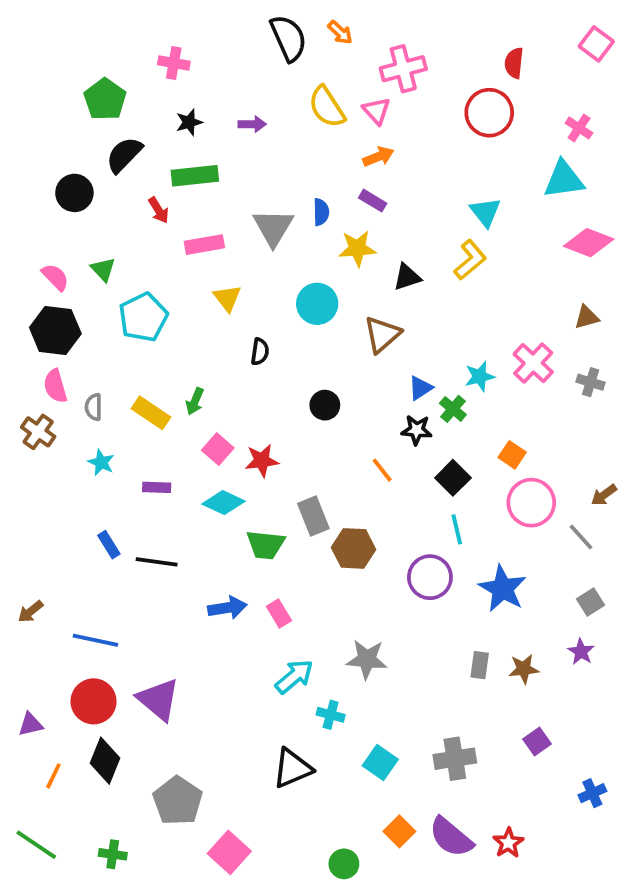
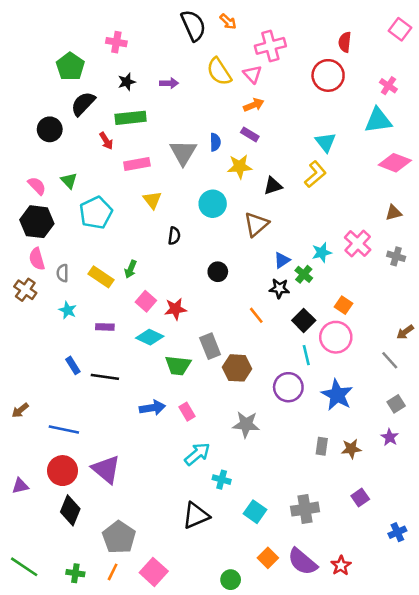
pink circle: (531, 503) -> (336, 337), moved
gray star: (367, 659) -> (246, 424), moved
orange line: (53, 776) -> (113, 572), moved

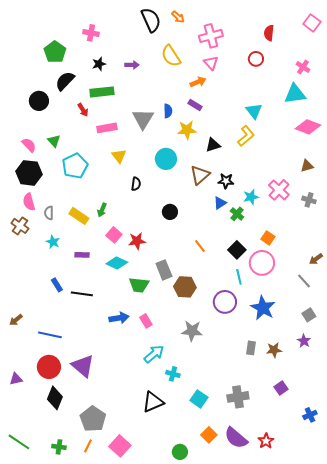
pink triangle: (252, 74) -> (211, 63), moved
red circle: (328, 75) -> (256, 59), size x0.6
black star: (279, 288) -> (226, 181), moved

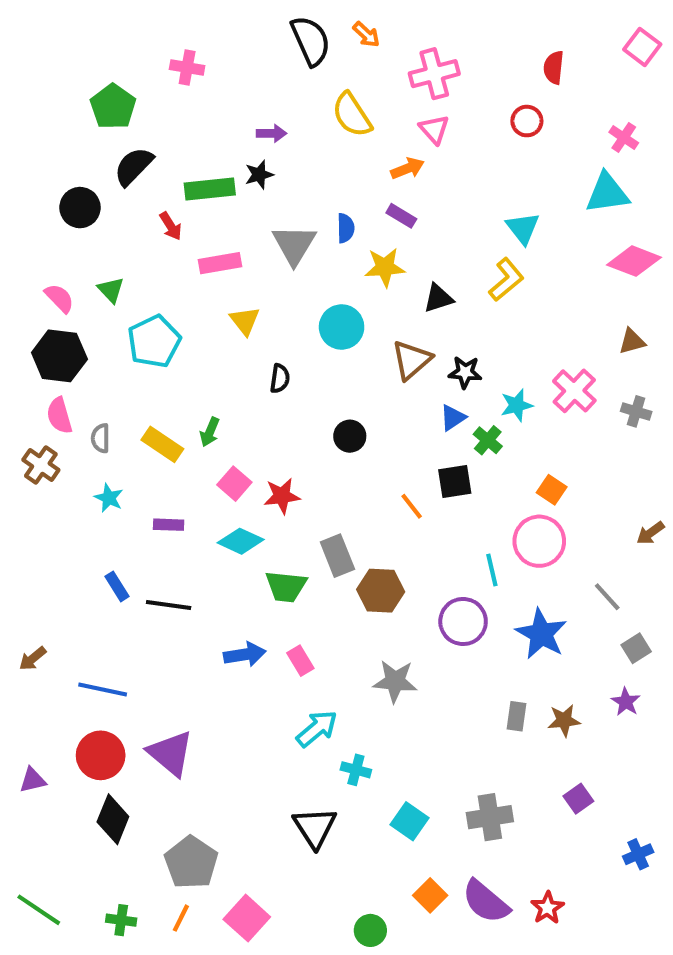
black star: (99, 64) -> (259, 175), moved
black square: (237, 250) -> (455, 481), moved, turned 36
gray line: (304, 281) -> (607, 597), moved
black triangle: (153, 402) -> (315, 827), turned -40

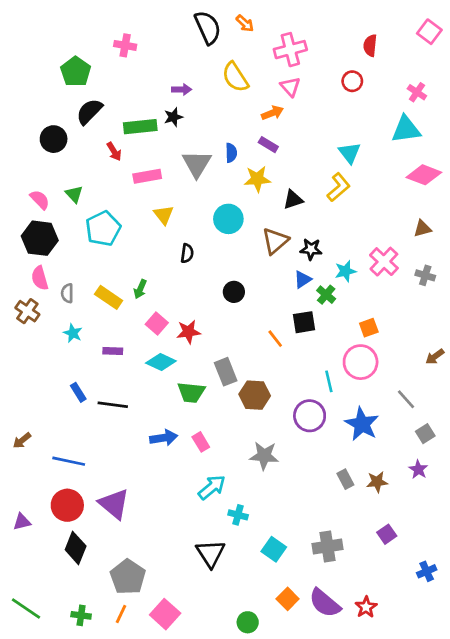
orange square: (552, 490) -> (369, 328), turned 36
gray rectangle: (517, 716) -> (345, 479), turned -36

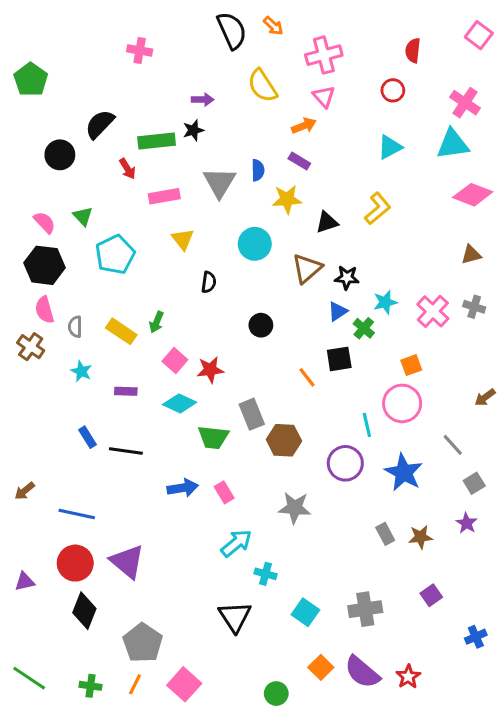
green pentagon: (76, 72) -> (31, 80), moved
pink cross: (417, 92) -> (465, 103), size x1.4
cyan triangle: (350, 153) -> (390, 147), moved, turned 40
pink cross: (384, 262) -> (433, 311), moved

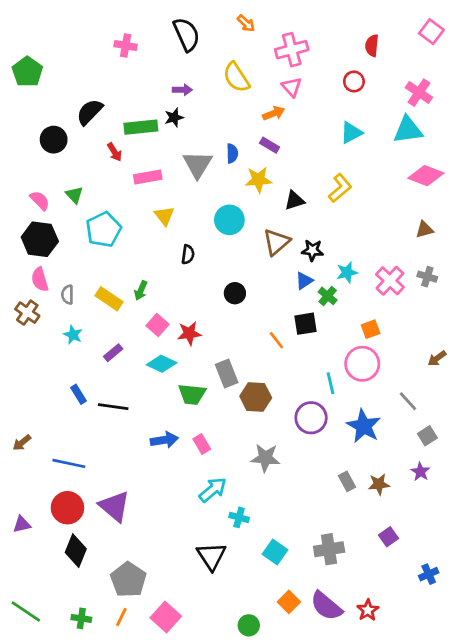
black semicircle: (232, 31) -> (186, 34), moved
purple rectangle: (126, 391) -> (113, 353), turned -42

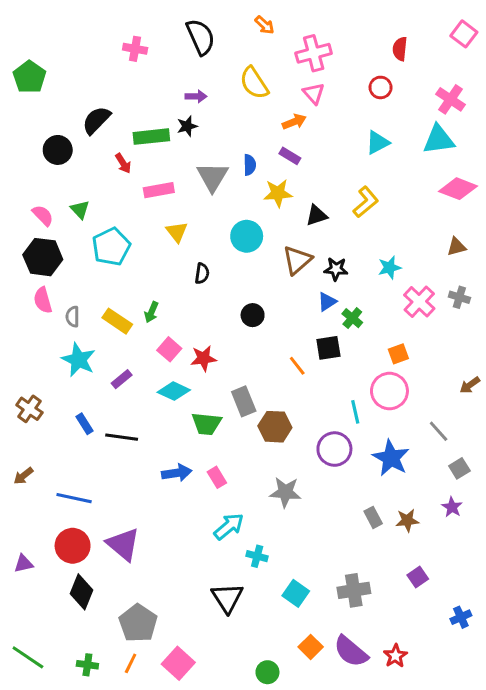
cyan star: (347, 272) -> (389, 268), moved
brown cross: (27, 313) -> (29, 409), moved
cyan star: (73, 335) -> (79, 360), size x1.6

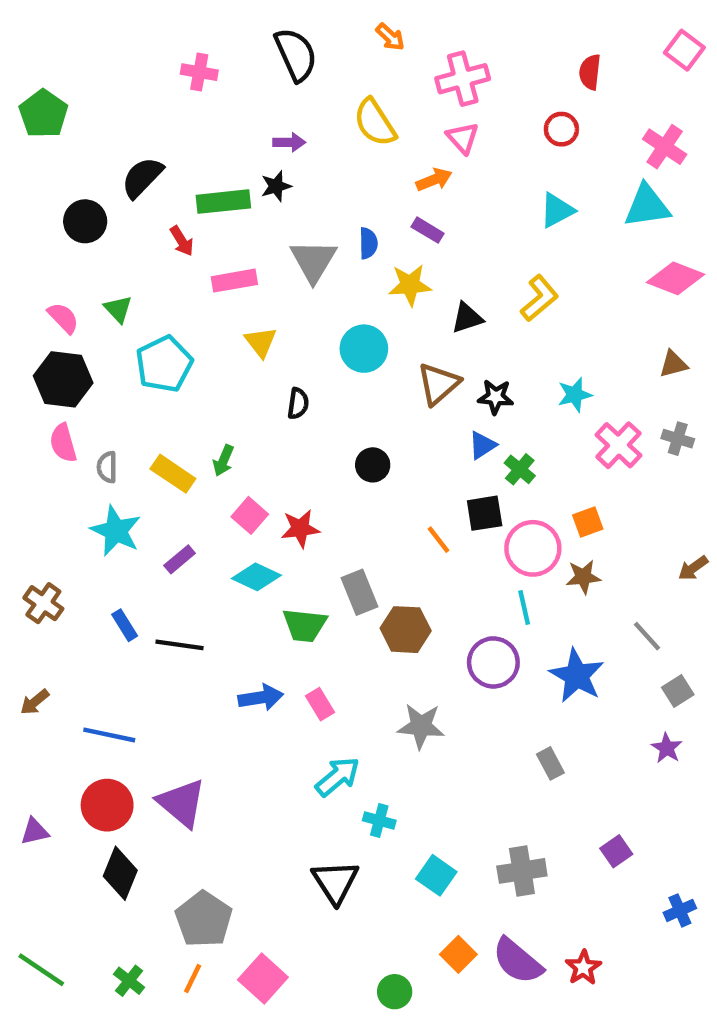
pink circle: (389, 391) -> (533, 548), moved
brown star: (407, 520) -> (583, 577), moved
green cross: (87, 665) -> (129, 981), turned 30

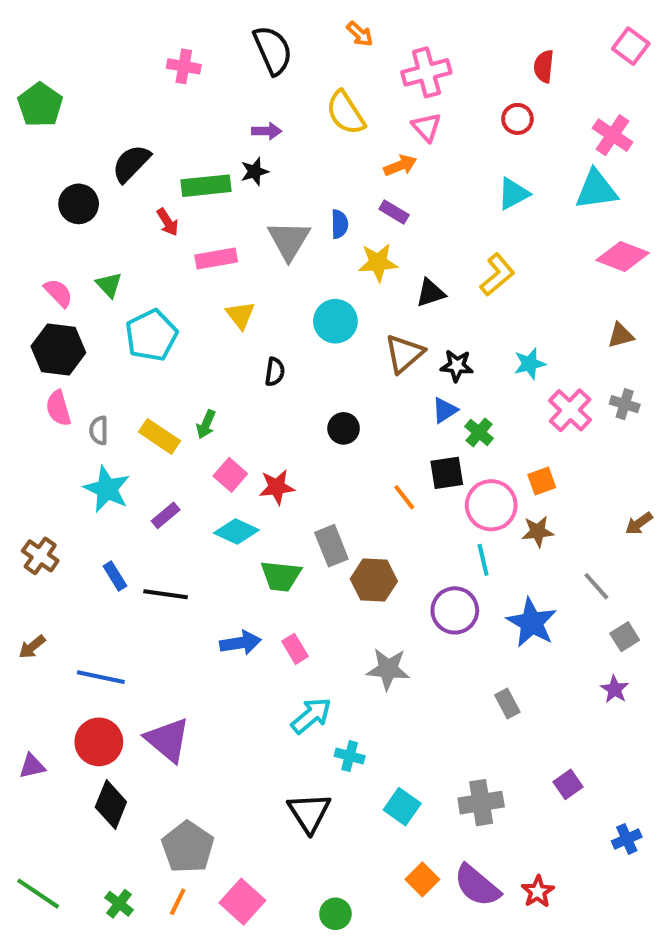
green circle: (395, 992) -> (335, 914), moved

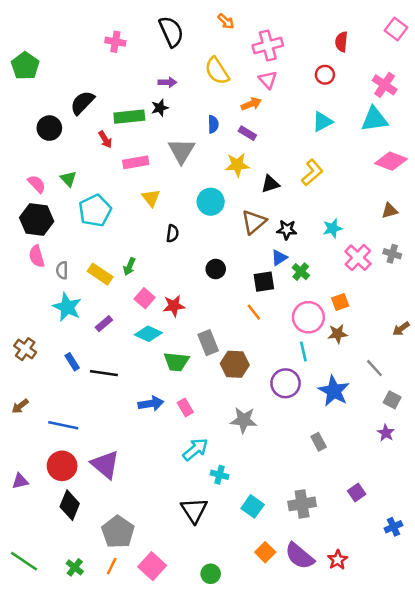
blue semicircle: (340, 224) -> (213, 124), moved
black square: (447, 473) -> (264, 282), moved
gray square: (625, 637) -> (392, 400), turned -30

